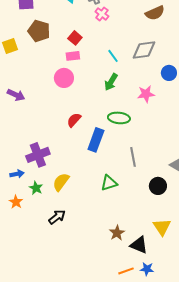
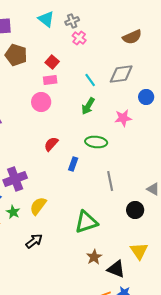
blue rectangle: (96, 140) -> (73, 164), size x0.6
green triangle: (109, 183) -> (86, 222), moved, size x1.4

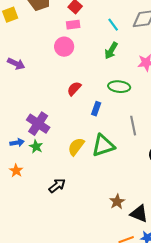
purple cross: (15, 179) -> (38, 124), turned -35
yellow semicircle: (38, 206) -> (76, 147), moved
green star: (13, 212) -> (36, 147), moved
green triangle: (86, 222) -> (103, 146), moved

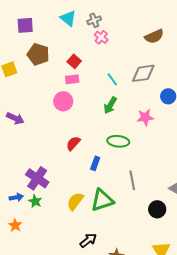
black arrow: (57, 186) -> (88, 240), moved

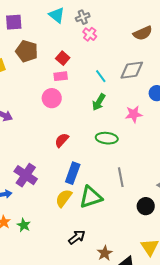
blue rectangle: (95, 163) -> (73, 173), moved, size x1.5
green star: (35, 201) -> (24, 225), moved

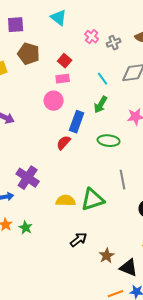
gray cross: (83, 17) -> (114, 43), moved
blue rectangle: (73, 173) -> (77, 122), moved
yellow semicircle: (64, 198) -> (66, 201), turned 54

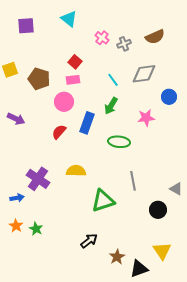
brown pentagon: (29, 54) -> (39, 79), moved
red semicircle: (64, 143) -> (59, 132), moved
yellow semicircle: (66, 201) -> (76, 171), moved
black triangle: (129, 268) -> (139, 269), turned -42

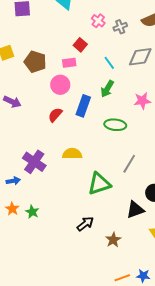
red square: (75, 62) -> (80, 45), moved
gray line: (133, 181) -> (129, 164), turned 42
black triangle: (139, 269) -> (135, 210), moved

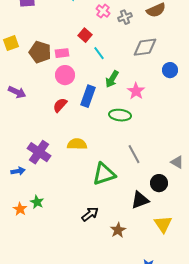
pink rectangle: (69, 63) -> (62, 53), moved
cyan line: (109, 63) -> (99, 53), moved
pink star: (142, 101) -> (136, 91), moved, turned -30
gray line: (129, 164) -> (134, 154), turned -60
orange star: (12, 209) -> (20, 209), moved

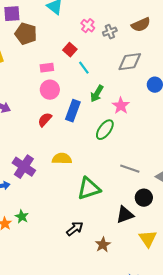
brown pentagon: (40, 52) -> (26, 34), moved
green ellipse: (120, 115) -> (105, 130), turned -60
gray line: (134, 154) -> (130, 169), moved, turned -42

